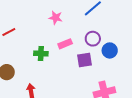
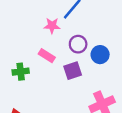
pink star: (56, 18) -> (52, 26), moved
pink rectangle: (65, 44) -> (47, 56), turned 64

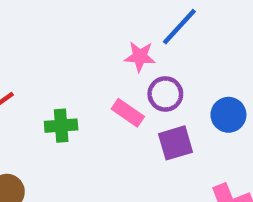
purple circle: (78, 44) -> (165, 94), moved
green cross: (21, 72) -> (61, 126), moved

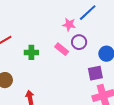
purple square: (175, 143) -> (95, 73), moved

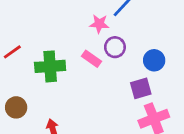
green cross: (31, 52) -> (50, 66), size x1.5

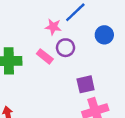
blue circle: (154, 60) -> (104, 35), moved

